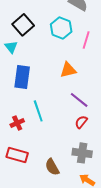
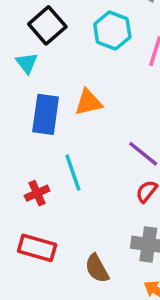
orange triangle: (68, 70) -> (88, 102), moved

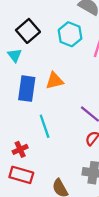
red cross: (37, 193) -> (20, 149), moved

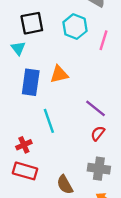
black square: (28, 31) -> (32, 23), turned 30

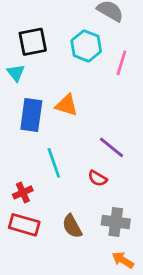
orange triangle: (59, 74) -> (66, 105), turned 30
red semicircle: (98, 133) -> (97, 178), moved, turned -98
brown semicircle: (65, 185) -> (72, 226), moved

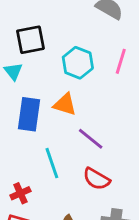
cyan hexagon: (86, 46) -> (78, 63), moved
purple line: (112, 147) -> (91, 139), moved
red semicircle: (97, 178) -> (96, 179), size x1.4

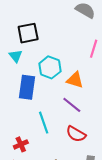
cyan hexagon: (78, 63) -> (50, 67), moved
orange triangle: (65, 104) -> (75, 80), moved

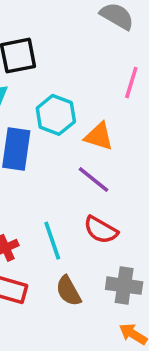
cyan line: (44, 123) -> (52, 241), moved

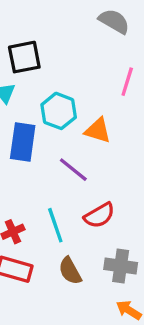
purple line: (94, 180) -> (73, 170), moved
red semicircle: (101, 230) -> (99, 215), turned -60

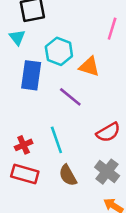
red semicircle: (99, 215) -> (108, 132), moved
gray cross: (121, 266) -> (107, 172), turned 30

